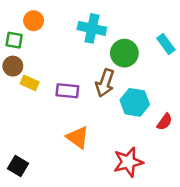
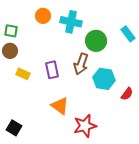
orange circle: (34, 21) -> (43, 16), moved
yellow rectangle: (30, 83) -> (23, 74), moved
purple rectangle: (67, 91) -> (52, 70), turned 72
red star: (128, 162) -> (85, 126), moved

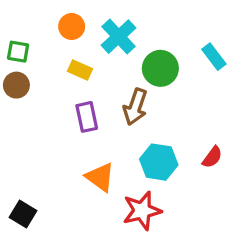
cyan cross: (71, 22) -> (119, 37), turned 35
yellow rectangle: (23, 74) -> (80, 70), moved
cyan hexagon: (104, 79) -> (159, 162), moved

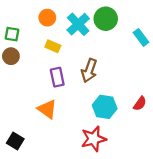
green circle: (160, 68) -> (106, 19), moved
orange triangle: (100, 177) -> (47, 109), moved

